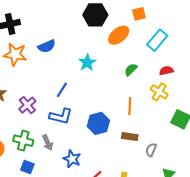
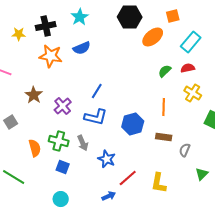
cyan star: (87, 63) -> (80, 17), moved
red semicircle: (166, 71) -> (188, 68), moved

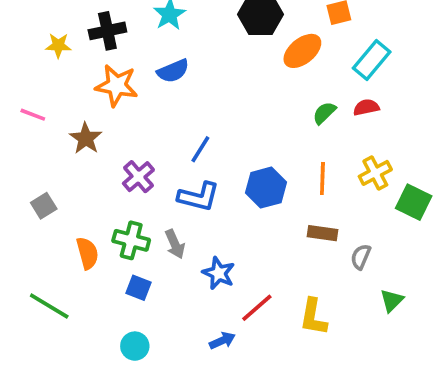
yellow cross: (193, 93) -> (375, 173), moved, turned 30
brown star: (34, 95) -> (86, 138), moved
blue hexagon: (133, 124) -> (266, 188), moved

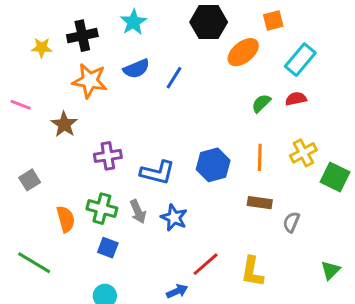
blue line: (200, 149) -> (174, 78), moved
purple cross: (138, 177) -> (108, 156), turned 32
blue star: (219, 273) -> (174, 218), moved
green triangle: (392, 301) -> (330, 270), moved

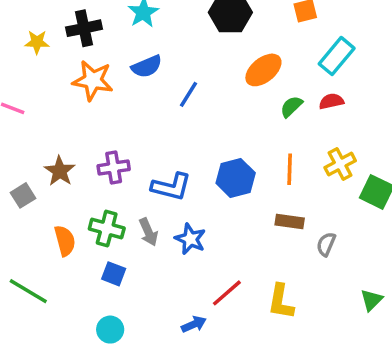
orange ellipse: (243, 52) -> (263, 70), moved
blue line: (174, 78) -> (189, 94), moved
brown star: (64, 124) -> (60, 171), moved

